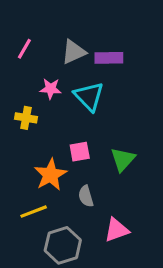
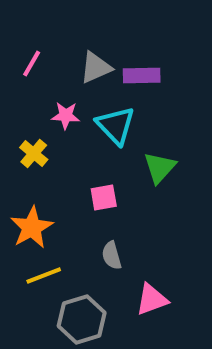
yellow cross: (26, 118) -> (34, 154), turned 30
green triangle: (123, 159) -> (160, 168), moved
orange star: (51, 175) -> (32, 227), moved

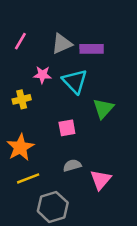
yellow cross: (34, 154) -> (22, 99), turned 36
gray semicircle: (112, 255) -> (72, 165), turned 90
pink triangle: (152, 299) -> (101, 180), moved, turned -30

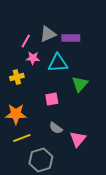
pink line: (20, 41) -> (26, 41), moved
cyan triangle: (75, 81) -> (58, 63), turned -50
orange star: (20, 147) -> (16, 114), turned 30
gray semicircle: (72, 165) -> (56, 128), turned -128

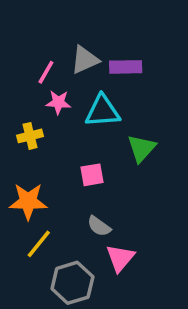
yellow line: (22, 138) -> (39, 244), turned -30
pink triangle: (78, 139) -> (120, 258), moved

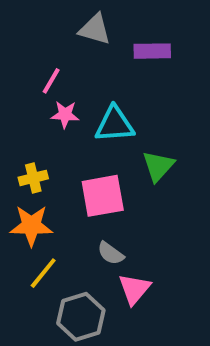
gray triangle: (85, 60) -> (95, 29), moved, turned 40
purple rectangle: (126, 67) -> (152, 51), moved
yellow cross: (30, 136) -> (33, 178), moved
pink square: (92, 175) -> (103, 196), size x1.6

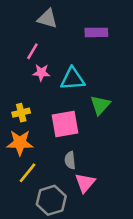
gray triangle: (95, 29) -> (47, 19), moved
gray semicircle: (111, 253) -> (70, 160), turned 48

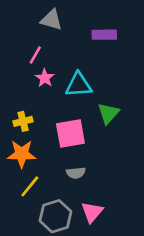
pink star: (41, 73) -> (45, 78), turned 30
gray semicircle: (70, 160) -> (76, 173), turned -90
pink triangle: (85, 183) -> (92, 212), moved

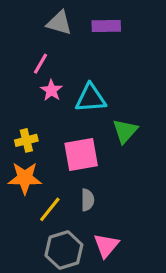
purple rectangle: (104, 35) -> (106, 26), moved
gray semicircle: (76, 173) -> (87, 200), turned -84
yellow line: (30, 186) -> (50, 209), moved

